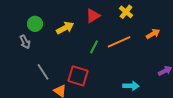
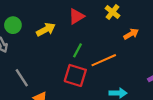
orange arrow: (153, 34) -> (131, 34), moved
orange line: (119, 42) -> (104, 60), moved
red square: (78, 76) -> (75, 75), moved

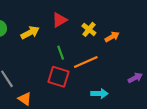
yellow cross: (113, 12) -> (89, 29), moved
green line: (78, 50) -> (61, 53), turned -48

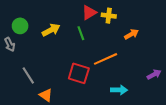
red triangle: (60, 20) -> (89, 13), moved
yellow cross: (89, 29) -> (109, 16), moved, turned -32
green line: (61, 53) -> (81, 33), moved

